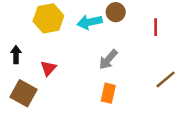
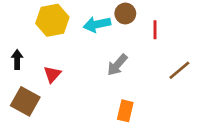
red line: (156, 27) -> (155, 30), moved
brown line: (166, 79) -> (179, 70), moved
orange rectangle: (108, 93) -> (125, 111), moved

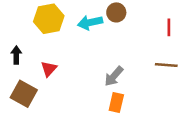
red line: (155, 30) -> (169, 27), moved
gray arrow: (117, 65) -> (114, 76), moved
brown line: (179, 70) -> (166, 65), turned 45

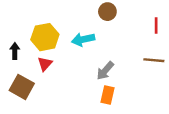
yellow hexagon: (49, 19) -> (45, 37), moved
cyan arrow: (90, 22) -> (83, 39), moved

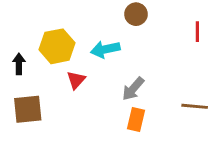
brown line: (154, 60) -> (195, 106), moved
red triangle: (45, 64) -> (76, 80), moved
brown square: (22, 87) -> (28, 109), turned -35

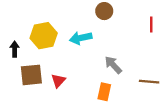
red triangle: (76, 80) -> (58, 81), moved
gray arrow: (133, 89) -> (113, 65), moved, turned 96
brown square: (28, 109) -> (31, 75), moved

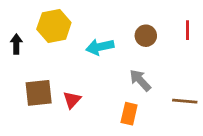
brown circle: (104, 11) -> (146, 36), moved
yellow hexagon: (44, 36) -> (54, 26), moved
black arrow: (15, 49) -> (16, 44), moved

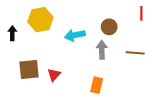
red line: (188, 30) -> (141, 13), moved
gray arrow: (140, 80) -> (102, 50), moved, turned 42
brown line: (185, 101) -> (135, 53), moved

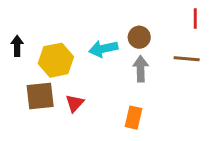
yellow hexagon: (40, 20) -> (56, 60), moved
brown circle: (109, 27) -> (139, 37), moved
brown line: (135, 53) -> (187, 59), moved

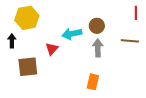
black arrow: (17, 46) -> (12, 41), moved
yellow hexagon: (56, 60) -> (27, 18), moved
red triangle: (75, 103) -> (52, 49), moved

